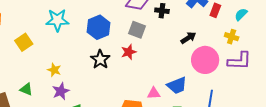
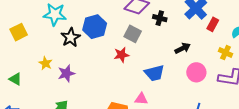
black star: (100, 59) -> (71, 37), moved
pink circle: (205, 60) -> (196, 72), size x0.7
blue trapezoid: (177, 85) -> (154, 73), moved
purple star: (61, 91) -> (66, 73), moved

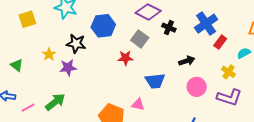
black star: (71, 37) -> (76, 44), moved, turned 30

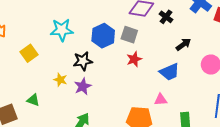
black cross: (169, 28) -> (166, 17), turned 32
gray square: (140, 39) -> (129, 35), moved
black arrow: (187, 61) -> (183, 44), moved

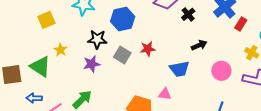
gray square: (129, 35) -> (122, 55), moved
yellow star: (60, 80) -> (60, 50), moved
green triangle: (33, 100) -> (40, 66), size x1.6

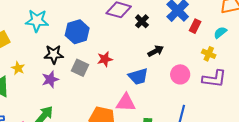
pink triangle: (165, 94) -> (126, 103), size x1.5

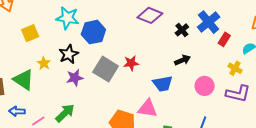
black cross: (142, 21) -> (182, 30), moved
blue hexagon: (77, 32) -> (93, 32), moved
black star: (54, 54) -> (69, 54), moved, turned -30
gray square: (80, 68) -> (106, 69), size x1.4

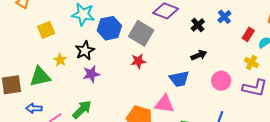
blue cross: (209, 22) -> (224, 17), size x0.6
red rectangle: (224, 39) -> (248, 34), moved
red star: (131, 63) -> (138, 61), moved
gray square: (106, 69) -> (141, 33), moved
green triangle: (23, 80) -> (40, 77), turned -45

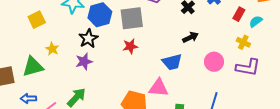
gray square: (141, 33) -> (132, 18), turned -35
black star: (85, 51) -> (88, 39), moved

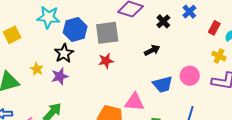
black arrow: (190, 37) -> (152, 50), moved
yellow star: (52, 49) -> (37, 69), moved
blue trapezoid: (172, 62) -> (163, 84), moved

